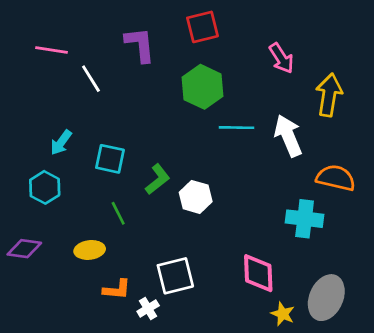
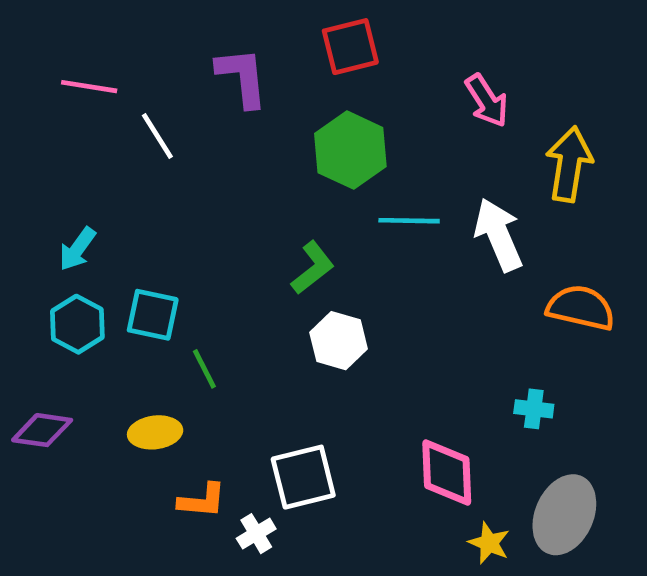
cyan arrow: (61, 143) -> (77, 249), moved
cyan square: (110, 159) -> (153, 315), moved
green L-shape: (158, 179) -> (313, 268), moved
cyan cross: (305, 219) -> (534, 409), moved, size x0.6

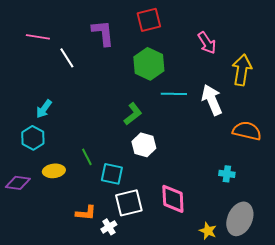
cyan arrow: (77, 249) -> (44, 109), moved
cyan square: (153, 315) -> (112, 174), moved
yellow ellipse: (155, 432) -> (54, 171), moved
pink diamond: (447, 472) -> (173, 199), moved

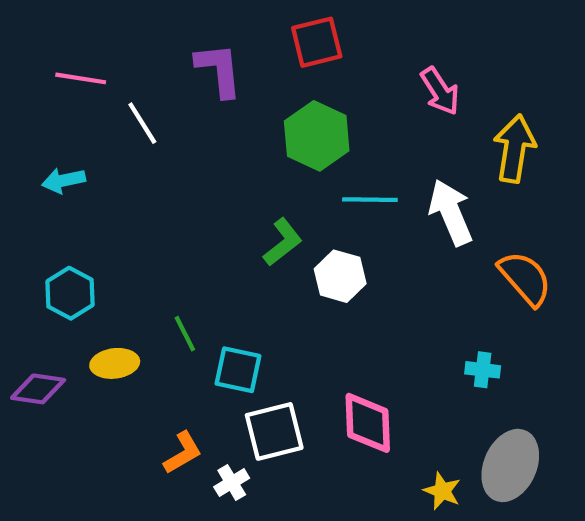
cyan arrow: (44, 109) -> (64, 180), moved, turned 42
orange semicircle: (247, 131) -> (525, 278), turned 36
white hexagon: (144, 145) -> (340, 276), moved
orange L-shape: (86, 213) -> (183, 453), turned -35

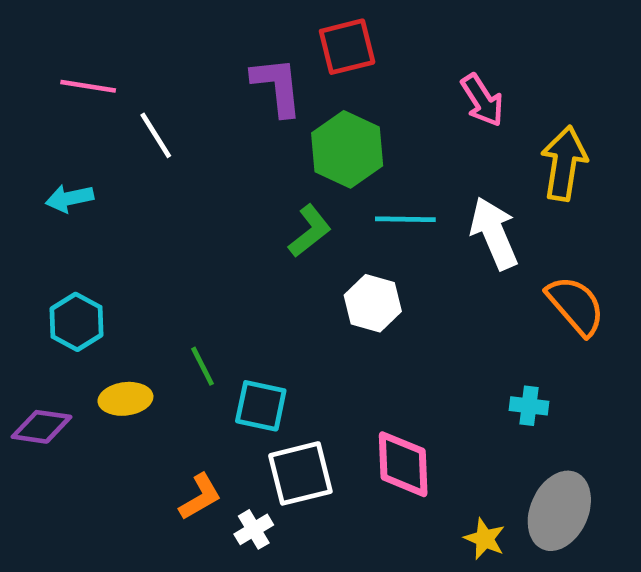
purple L-shape: (219, 70) -> (277, 86), moved
green L-shape: (283, 242) -> (310, 231), moved

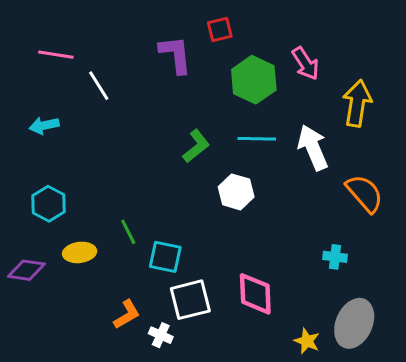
red square: (347, 47) -> (220, 29), size x0.7
green hexagon: (347, 149) -> (254, 80), moved
white cross: (254, 529) -> (161, 335), turned -35

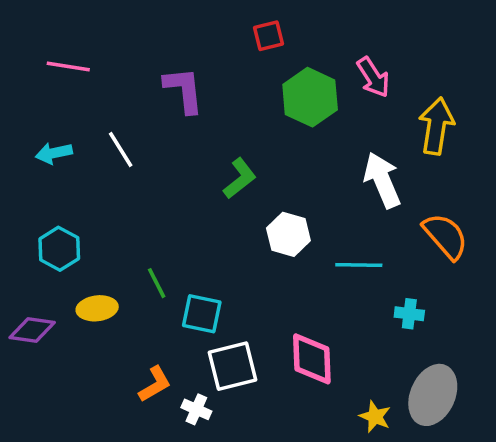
purple L-shape: (176, 55) -> (184, 90), moved
white line: (99, 86) -> (121, 149), moved
cyan line: (257, 139) -> (359, 265), moved

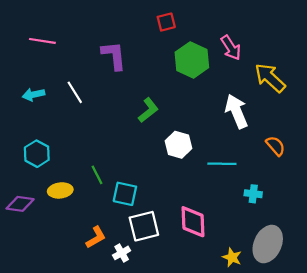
yellow arrow: (436, 126) -> (270, 78), turned -56
orange semicircle: (445, 236) -> (276, 146), size x0.7
white cross: (196, 409) -> (122, 253), turned 36

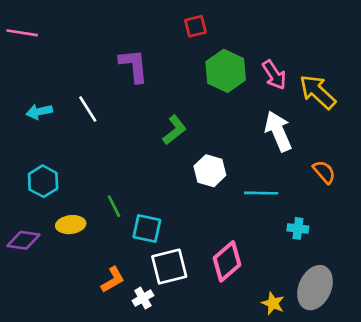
pink line: (42, 41) -> (22, 33), moved
pink arrow: (231, 48) -> (274, 75), moved
pink diamond: (193, 222) -> (227, 261), turned 52

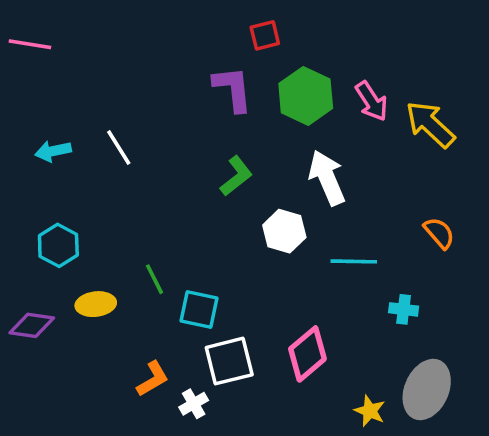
purple L-shape: (134, 66) -> (233, 89), moved
white arrow: (278, 131) -> (327, 178), moved

